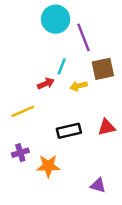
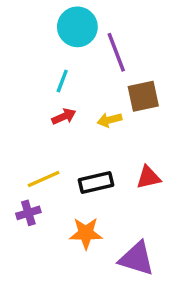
cyan line: (62, 66) -> (62, 81), moved
yellow line: (23, 111) -> (44, 179), moved
orange star: (48, 166) -> (86, 233), moved
purple triangle: (98, 185) -> (137, 259), size x1.6

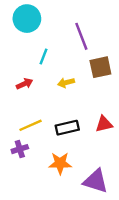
cyan circle: (77, 27) -> (27, 19), moved
red arrow: (64, 116) -> (25, 84), moved
yellow arrow: (110, 120) -> (66, 83), moved

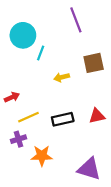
cyan circle: (27, 19) -> (23, 35), moved
purple line: (81, 36) -> (76, 20), moved
red arrow: (25, 84) -> (12, 97), moved
orange star: (60, 163) -> (42, 156), moved

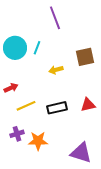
purple line: (76, 20) -> (55, 18), moved
cyan circle: (23, 35) -> (15, 48), moved
purple cross: (19, 139) -> (17, 134), moved

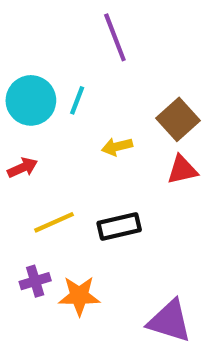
brown square: (85, 57) -> (178, 119), turned -30
red arrow: (11, 88) -> (23, 168), moved
red triangle: (88, 105) -> (182, 170), moved

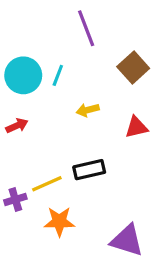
brown square: (178, 119) -> (133, 68), moved
yellow line: (54, 222) -> (47, 184), moved
purple cross: (35, 281) -> (15, 199), moved

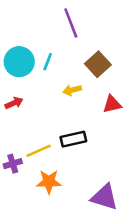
brown square: (133, 68) -> (98, 64), moved

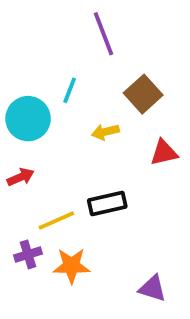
cyan circle: (19, 62) -> (28, 119), moved
red arrow: (14, 103) -> (20, 177), moved
purple cross: (13, 164) -> (28, 254), moved
purple triangle: (104, 197) -> (153, 288), size x0.7

